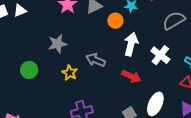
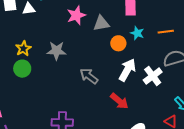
white cross: (160, 55) -> (153, 76), moved
yellow star: (70, 73) -> (23, 48), moved

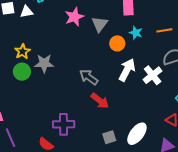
gray triangle: (101, 23) -> (100, 24), turned -42
gray star: (56, 51) -> (44, 63), moved
red arrow: (119, 101) -> (100, 101), moved

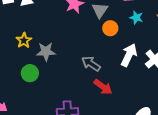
orange circle: (117, 43) -> (110, 28), moved
green circle: (22, 72) -> (30, 73), moved

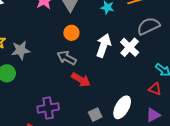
orange circle: (110, 28) -> (71, 33), moved

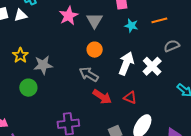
gray semicircle: (148, 26) -> (172, 46), size x0.7
red triangle: (155, 89) -> (130, 98), moved

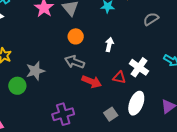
white arrow: (126, 63) -> (109, 45), size x0.6
gray star: (43, 65) -> (35, 71), moved
white cross: (152, 66) -> (139, 67), moved

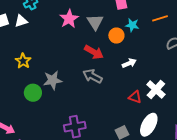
orange circle: (76, 36) -> (116, 36), moved
white arrow: (109, 45) -> (129, 63), turned 48
red arrow: (92, 82) -> (94, 52), moved

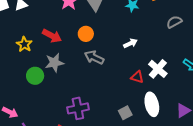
orange circle: (116, 36) -> (86, 34), moved
red arrow: (94, 52) -> (52, 36), moved
white ellipse: (149, 125) -> (152, 104), turned -40

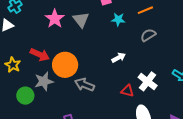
gray semicircle: (174, 22) -> (148, 35), moved
orange circle: (86, 34) -> (65, 65), moved, size x1.6
gray arrow: (94, 57) -> (84, 85), moved

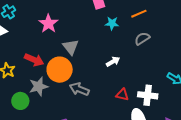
gray triangle: (81, 20) -> (71, 47), moved
white cross: (148, 81) -> (148, 95), moved, turned -30

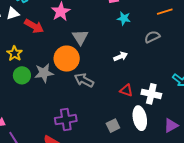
orange line: (139, 14) -> (165, 12), moved
red arrow: (34, 60) -> (34, 26), moved
green circle: (20, 101) -> (22, 75), moved

